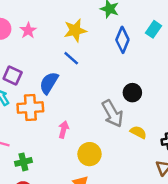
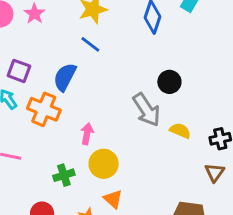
orange cross: (30, 108) -> (44, 109), turned 30
yellow circle: (89, 154) -> (104, 164), moved
green cross: (23, 162) -> (64, 175), moved

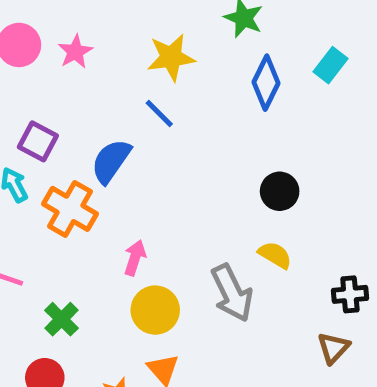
gray arrow: (147, 110) -> (232, 293), moved
yellow semicircle: (180, 131) -> (275, 255), moved
green cross: (64, 175) -> (61, 319), moved, turned -35

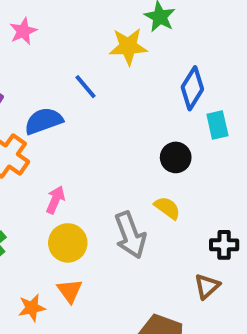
yellow star: (171, 57) -> (128, 46), moved
cyan rectangle: (330, 65) -> (217, 125), moved, turned -56
blue diamond: (266, 83) -> (192, 88), moved
blue semicircle: (111, 161) -> (44, 121), turned 30

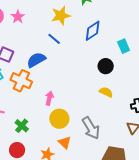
yellow star: (128, 46) -> (61, 15), moved
blue diamond: (192, 88) -> (93, 31), moved, turned 35
gray arrow: (130, 235) -> (91, 128), moved

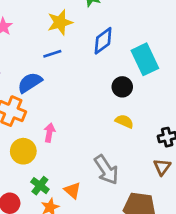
blue line: (54, 39) -> (52, 54), turned -56
cyan rectangle: (124, 46) -> (145, 59), size x1.6
yellow circle: (59, 119) -> (23, 151), moved
green cross: (22, 126) -> (40, 186), moved

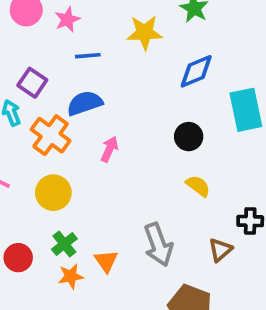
blue line: (52, 54) -> (88, 56), moved
black circle: (122, 87) -> (189, 137), moved
pink arrow: (49, 133) -> (109, 149), moved
brown triangle: (162, 167) -> (220, 250), moved

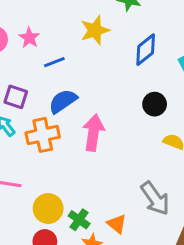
orange cross: (51, 135) -> (43, 135), turned -32
pink arrow: (109, 149) -> (93, 133), size x1.6
yellow circle: (53, 193) -> (48, 209), moved

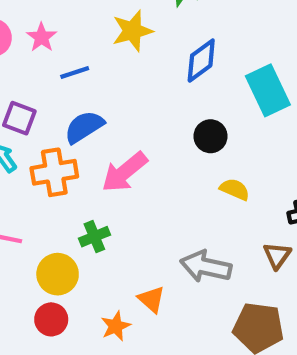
pink arrow: (93, 133) -> (125, 172), turned -140
gray arrow: (155, 198) -> (206, 266), turned 136
green cross: (79, 220) -> (94, 237), moved, turned 30

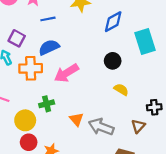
orange triangle: (151, 299) -> (76, 119), moved
red circle: (51, 319) -> (29, 142), moved

